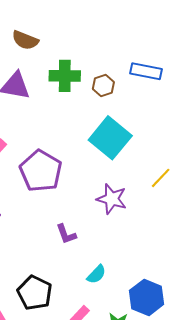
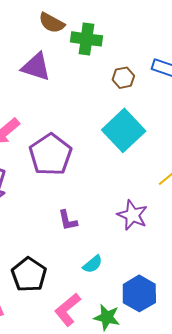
green cross: (65, 76) -> (86, 39), moved
purple star: (112, 199) -> (132, 215), moved

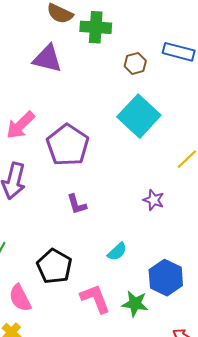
purple star: (132, 215) -> (154, 200), size x0.7
purple L-shape: (68, 220) -> (77, 204), moved
pink L-shape: (68, 310) -> (95, 299), turned 112

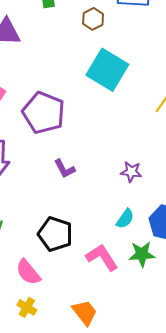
purple star: (154, 200) -> (131, 172), moved
cyan semicircle: (117, 252) -> (125, 219), moved

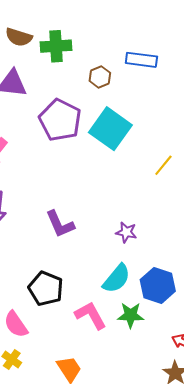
purple pentagon: (44, 113) -> (60, 120), moved
purple L-shape: (65, 169) -> (60, 224), size x1.4
cyan semicircle: (125, 219) -> (117, 279), size x1.5

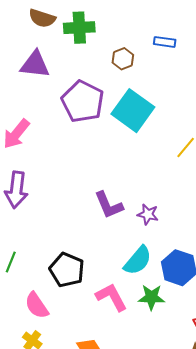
blue rectangle: (141, 60) -> (165, 42), size x0.7
purple L-shape: (60, 224) -> (109, 205), moved

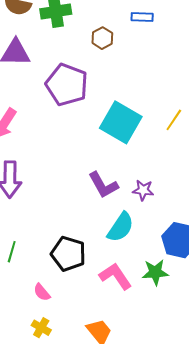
cyan square: (133, 111) -> (121, 122), moved
cyan semicircle: (138, 261) -> (121, 227), moved
pink semicircle: (37, 305) -> (42, 292), size x0.7

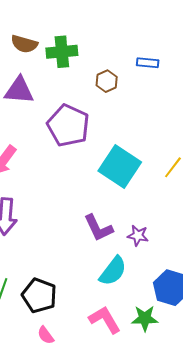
black pentagon: (68, 254) -> (39, 296), moved
pink semicircle: (42, 292) -> (46, 335), moved

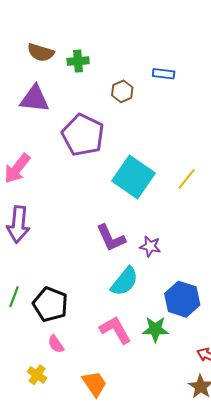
green cross: (62, 52) -> (78, 61), size x0.7

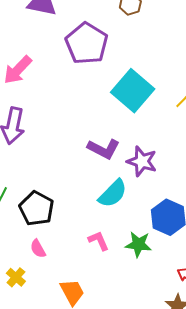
purple L-shape: (111, 238) -> (104, 149), turned -44
purple star: (150, 246) -> (142, 161), size x1.4
pink L-shape: (115, 330) -> (99, 241), size x0.7

